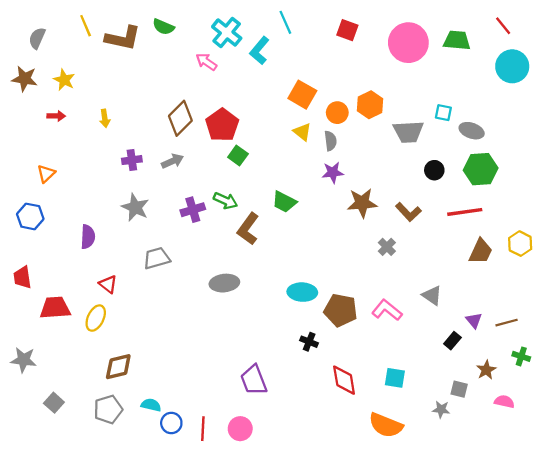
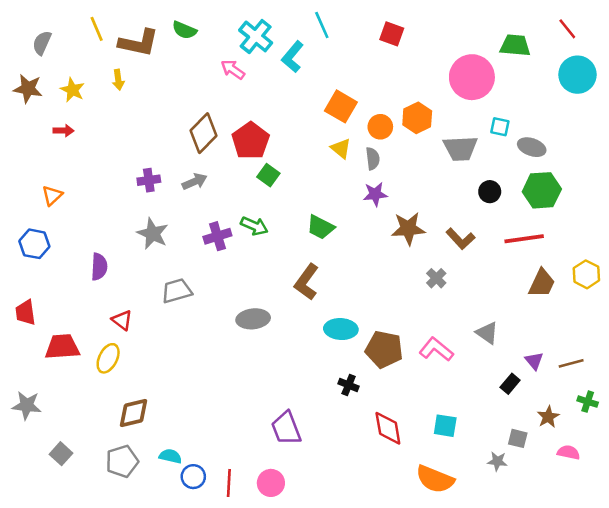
pink circle: (408, 43) -> (472, 77), moved
yellow arrow: (105, 118) -> (118, 80), moved
brown L-shape: (248, 229) -> (307, 282), moved

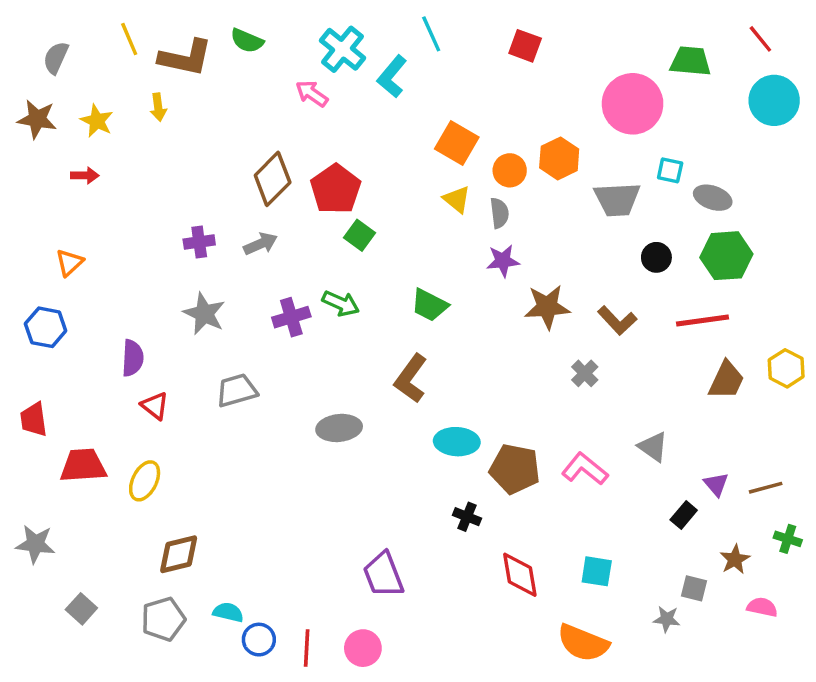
red triangle: (122, 320) -> (155, 406), moved

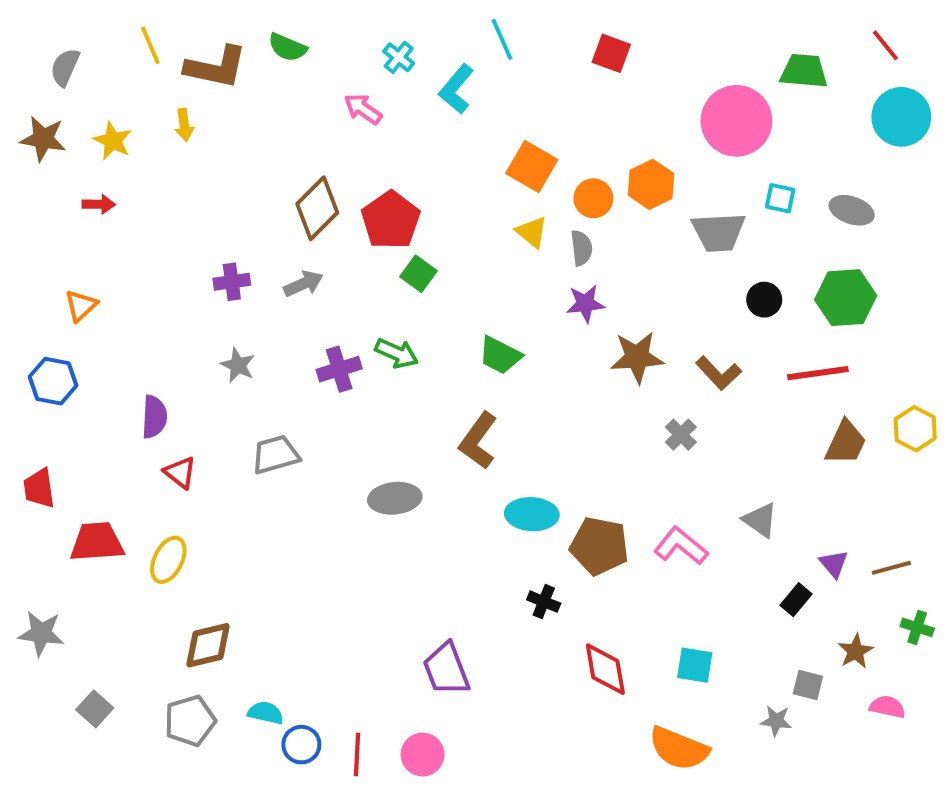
cyan cross: (342, 49) -> (399, 57), size x0.6
gray ellipse: (713, 198) -> (852, 210), moved
gray star: (204, 314) -> (238, 365), size x0.7

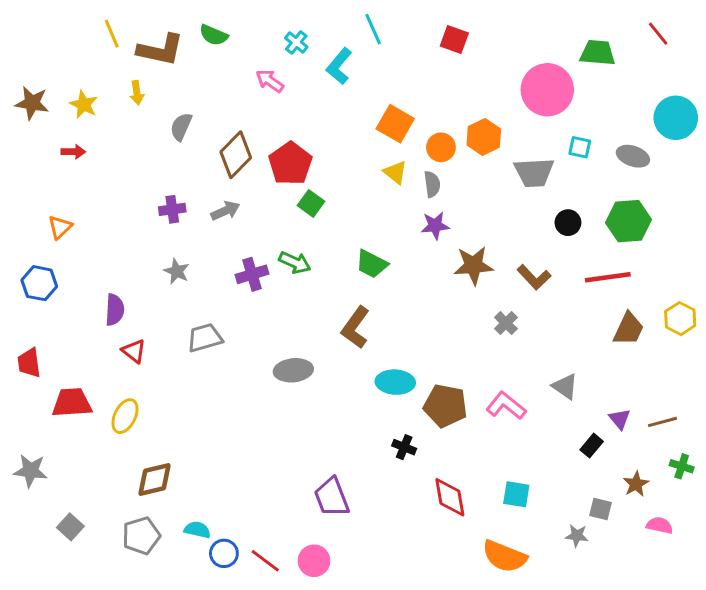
gray semicircle: (65, 67) -> (181, 127), moved
cyan circle: (901, 117) -> (676, 118), moved
red line: (357, 755) -> (265, 561), turned -56

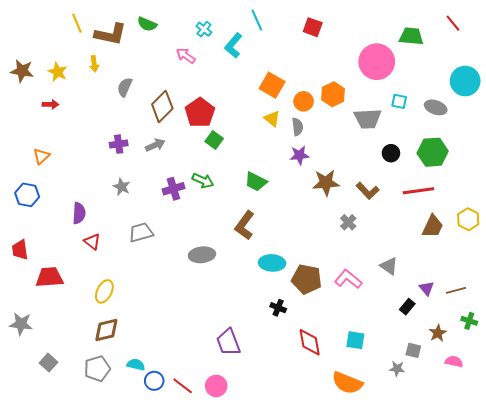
yellow ellipse: (125, 416) -> (104, 291), moved

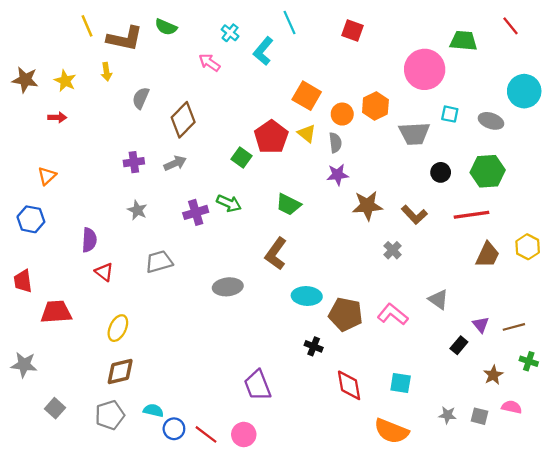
red pentagon: (200, 113) -> (271, 137), moved
gray square: (413, 350) -> (480, 416), moved

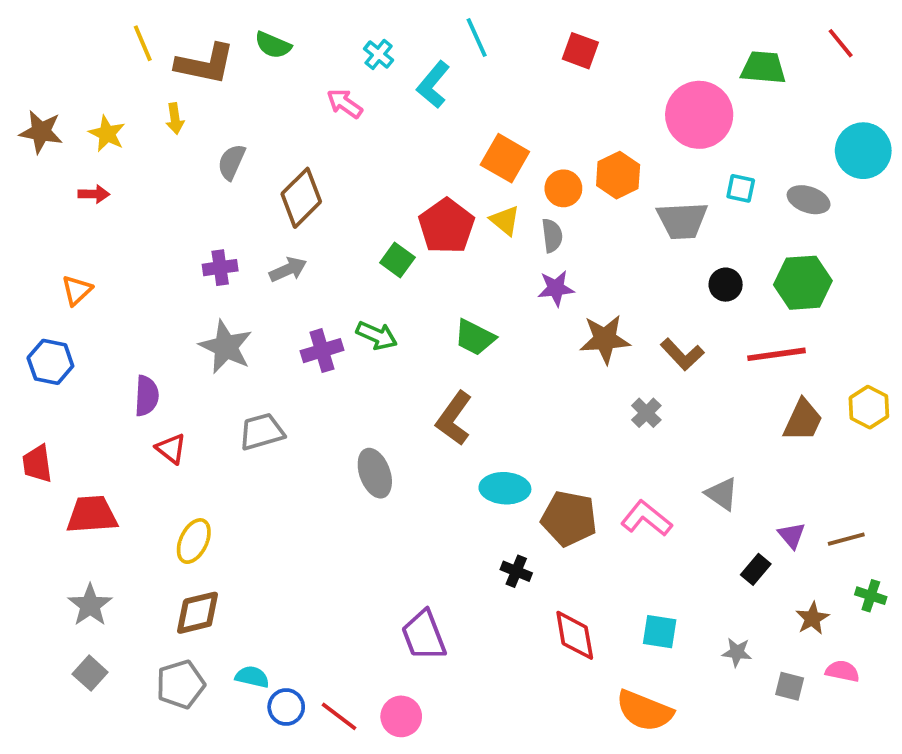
gray star: (137, 210) -> (226, 347), size x1.6
gray ellipse: (228, 287) -> (375, 473), turned 76
gray star: (24, 365) -> (90, 605), moved, turned 30
gray star: (447, 415) -> (737, 652), moved

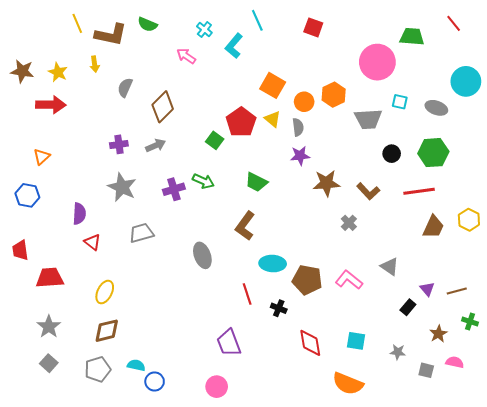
red arrow: (94, 194) -> (51, 105), size x1.8
red line: (339, 716) -> (247, 294), moved, turned 35

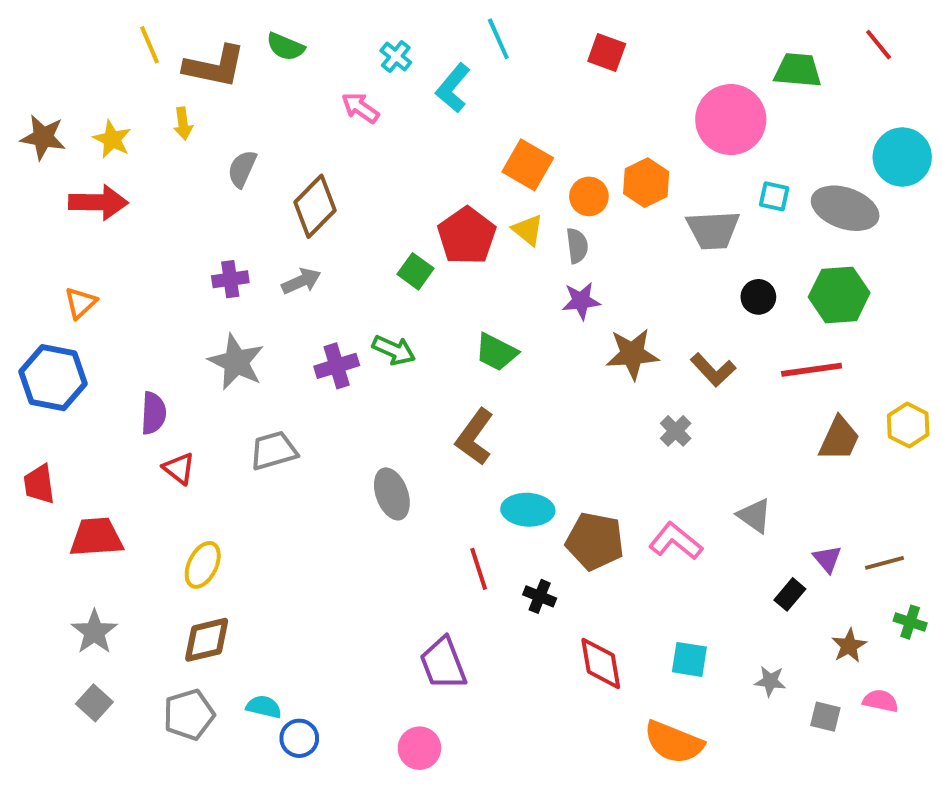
gray ellipse: (436, 108) -> (845, 208), size x1.5
blue hexagon: (27, 195) -> (53, 378), size x1.4

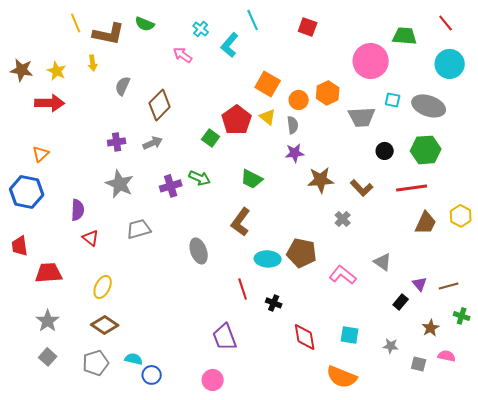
cyan circle: (902, 157) -> (450, 64), moved
brown pentagon: (595, 541) -> (302, 253), moved
brown diamond: (207, 640) -> (105, 325), turned 48

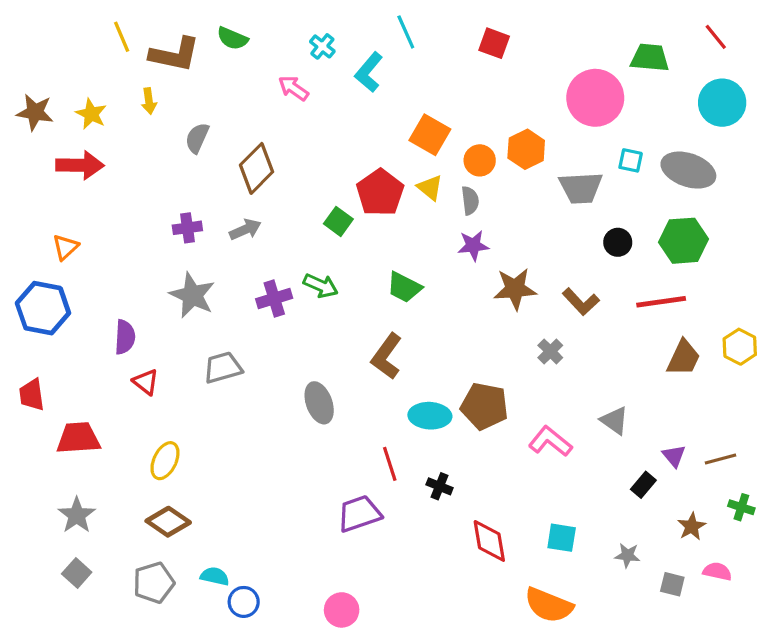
purple trapezoid: (225, 337) -> (359, 514), moved, turned 92

